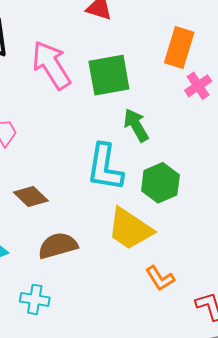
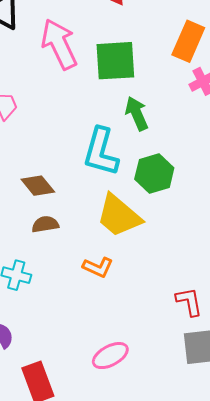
brown diamond: (31, 197) -> (38, 186), moved
brown semicircle: (58, 246) -> (45, 224), size x0.7
orange L-shape: (160, 278) -> (98, 267), moved, turned -40

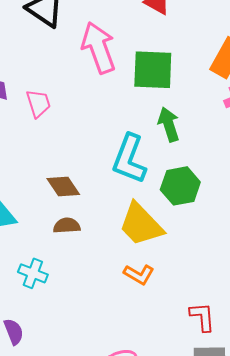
orange L-shape: (98, 267) -> (139, 274), moved

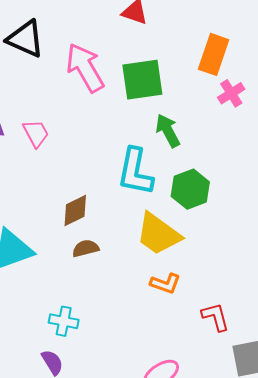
brown diamond: (63, 186) -> (75, 211), turned -72
cyan cross: (33, 273) -> (64, 321), moved
red L-shape: (202, 317) -> (216, 317), moved

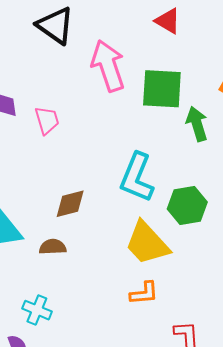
green arrow: (168, 131) -> (197, 124), moved
brown semicircle: (86, 248) -> (53, 247), moved
orange L-shape: (165, 284) -> (144, 293), turned -36

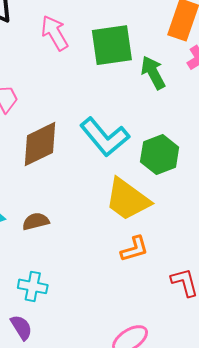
pink arrow: (108, 66) -> (55, 33), size x0.7
cyan L-shape: (137, 178) -> (105, 137), turned -51
brown diamond: (70, 204) -> (40, 144), moved, size x1.4

